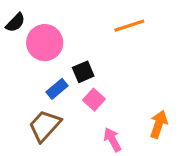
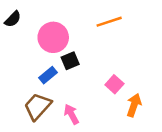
pink circle: (45, 43) -> (53, 37), moved
pink square: (94, 100) -> (114, 84), moved
pink arrow: (112, 140) -> (71, 114), moved

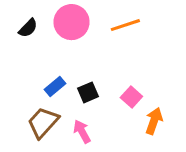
black semicircle: (13, 19) -> (28, 28), moved
pink circle: (53, 37) -> (72, 22), moved
black square: (70, 61) -> (88, 92), moved

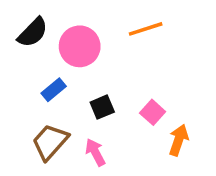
pink circle: (72, 22) -> (80, 46), moved
black semicircle: (28, 28) -> (33, 32), size x1.4
blue rectangle: (55, 86) -> (54, 90), moved

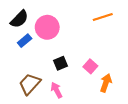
orange line: (146, 29) -> (103, 17), moved
blue rectangle: (54, 90) -> (25, 41), moved

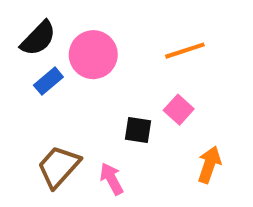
orange line: (103, 17) -> (185, 51), moved
black square: (61, 63) -> (138, 130), moved, turned 32
pink square: (90, 66) -> (179, 110), moved

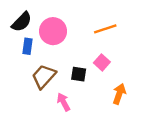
blue rectangle: (48, 81) -> (27, 46), turned -42
brown trapezoid: (59, 167) -> (44, 76), moved

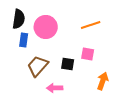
black semicircle: (22, 22) -> (19, 19), turned -36
pink square: (102, 62) -> (88, 54), turned -32
pink arrow: (63, 102) -> (55, 88), turned -63

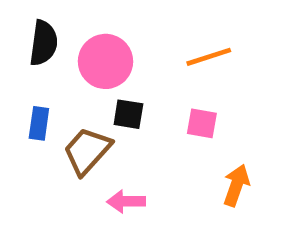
blue rectangle: (24, 40) -> (39, 123), moved
black square: (68, 64) -> (128, 114), moved

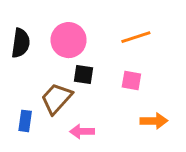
black semicircle: (44, 43) -> (21, 43), moved
blue rectangle: (39, 123) -> (25, 121), moved
orange arrow: (236, 185) -> (154, 121), turned 70

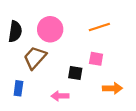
black square: (84, 75) -> (75, 73), moved
brown trapezoid: (57, 98) -> (35, 58), moved

